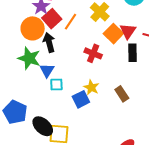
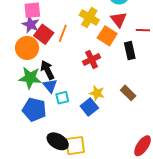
red triangle: (128, 31) -> (119, 20), moved
black arrow: (49, 42) -> (47, 70), moved
red cross: (93, 53) -> (92, 59), turned -36
blue pentagon: (15, 112) -> (34, 110), moved

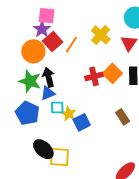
orange square: (107, 36) -> (112, 73), moved
blue triangle: (50, 86) -> (48, 93), turned 35
yellow star: (97, 93) -> (69, 114), moved

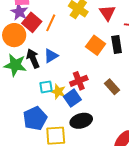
red cross: (94, 76) -> (79, 81), moved
blue triangle: (48, 93) -> (51, 56), moved
blue pentagon: (27, 113) -> (35, 118), moved, turned 30
black ellipse: (43, 149) -> (81, 121), moved, turned -50

